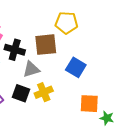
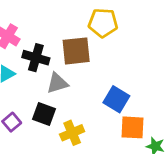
blue square: (76, 67) -> (116, 99), moved
yellow cross: (44, 92) -> (72, 133), moved

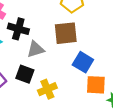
brown square: (76, 51) -> (66, 33), moved

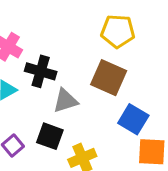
brown square: (66, 33) -> (109, 78), turned 30

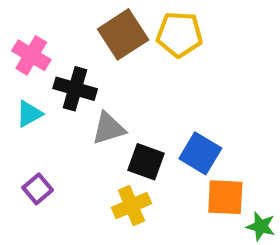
brown square: (109, 78) -> (123, 34), moved, turned 33
black square: (50, 136) -> (146, 162), moved

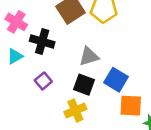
gray triangle: (108, 128) -> (89, 56), moved
purple square: (38, 189) -> (43, 81), moved

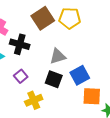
blue square: (116, 80) -> (80, 75), turned 30
yellow cross: (75, 111) -> (34, 100), moved

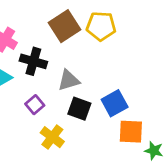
gray triangle: (58, 56) -> (69, 80), moved
yellow cross: (34, 100) -> (52, 137), turned -30

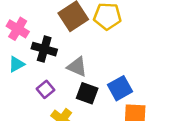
gray triangle: (69, 80) -> (77, 67), turned 40

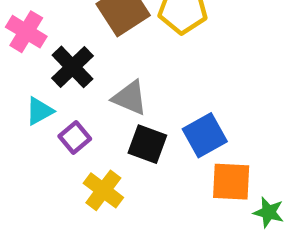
black cross: (44, 49) -> (73, 67), turned 30
cyan triangle: (16, 64) -> (39, 111), moved

